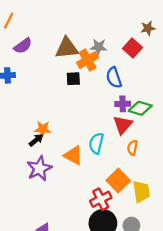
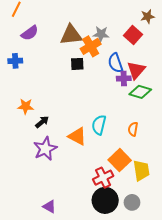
purple cross: (123, 104) -> (124, 78), moved
red triangle: (123, 125) -> (136, 70), moved
orange star: (43, 129) -> (26, 106), moved

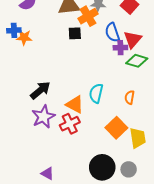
orange star: (26, 106) -> (24, 37), moved
black arrow: (42, 122) -> (40, 90), size x1.5
red cross: (103, 178) -> (70, 124), moved

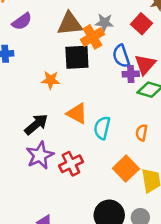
black square: (75, 33) -> (77, 57), size x1.6
orange star: (24, 37) -> (51, 80), moved
orange triangle: (75, 104) -> (77, 114), moved

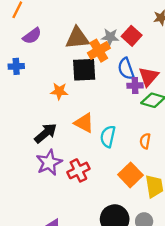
red square: (142, 24) -> (132, 36), moved

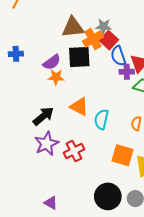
purple semicircle: (32, 36) -> (52, 62), moved
red square: (132, 36) -> (109, 40), moved
orange square: (130, 175) -> (123, 155), turned -30

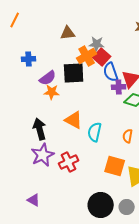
brown triangle: (73, 27) -> (68, 33), moved, size x0.7
blue cross: (16, 54) -> (29, 59), moved
black arrow: (43, 116) -> (40, 129), turned -65
purple triangle: (51, 203) -> (34, 200), moved

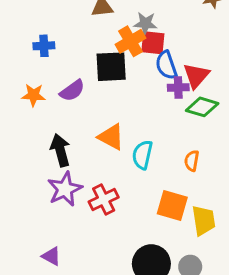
red square: (102, 57) -> (153, 43), turned -36
purple semicircle: (48, 78) -> (72, 91), moved
orange star: (52, 92) -> (33, 95), moved

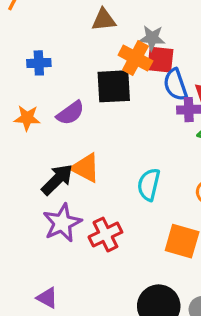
orange cross: (130, 41) -> (135, 58), turned -32
orange triangle: (111, 137) -> (85, 168), moved
black arrow: (60, 150) -> (57, 180), turned 60

